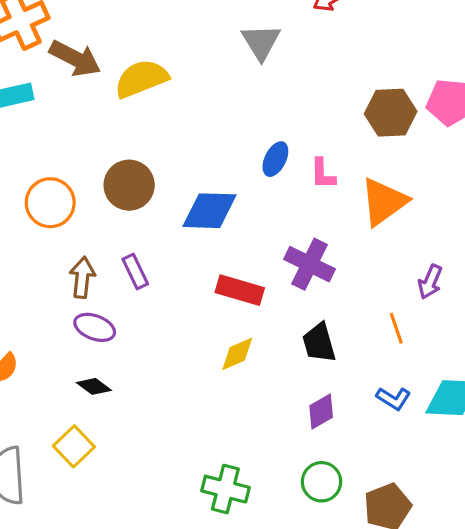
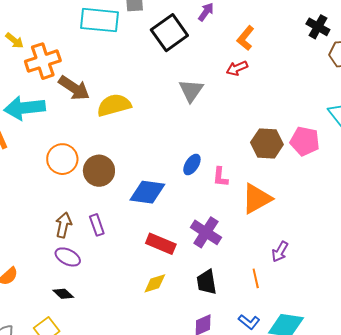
orange circle: (50, 203) -> (62, 159), moved

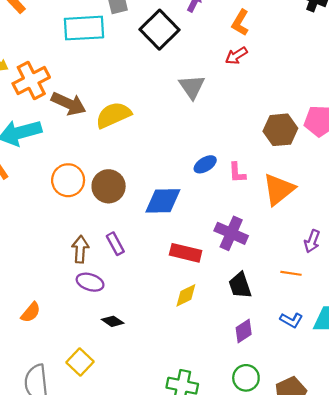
blue ellipse: (192, 165) -> (205, 164), turned 35
orange line: (256, 278) -> (291, 273), turned -60
black diamond: (63, 294) -> (113, 321), moved

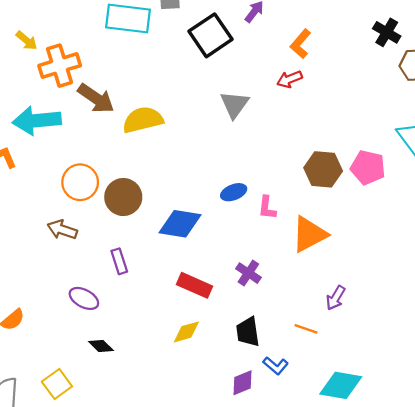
purple cross: (231, 233) -> (248, 273), size x0.7
brown arrow: (80, 249) -> (62, 230), moved, turned -85
blue L-shape: (291, 320) -> (276, 366), moved

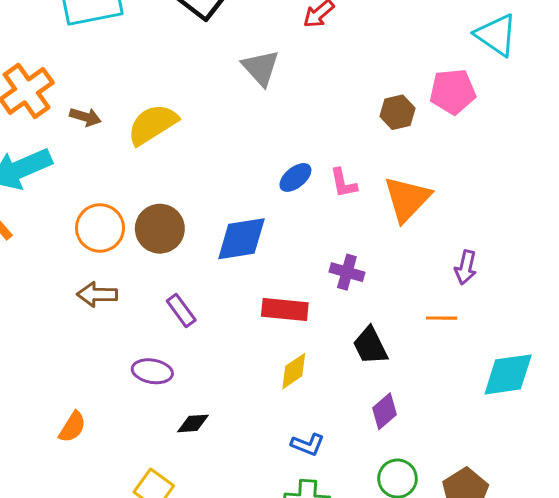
brown arrow: (96, 98) -> (85, 117), size x0.6
brown hexagon: (323, 169) -> (398, 112), size x0.7
black diamond: (101, 346) -> (193, 423), turned -30
blue L-shape: (276, 366) -> (308, 444), moved

